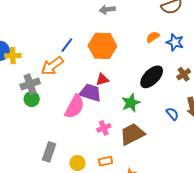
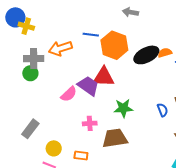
blue line: (67, 45) -> (91, 35), moved, turned 42
black ellipse: (152, 77) -> (146, 55), moved
red triangle: (102, 79) -> (104, 77), size x1.6
pink semicircle: (75, 107) -> (69, 94), size x0.7
blue semicircle: (172, 114) -> (162, 110), moved

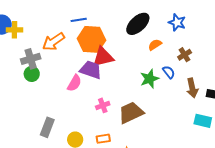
orange hexagon: (114, 45) -> (92, 39), moved
orange semicircle: (165, 53) -> (155, 45), moved
green star: (123, 108) -> (150, 79), moved

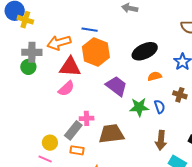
brown cross: (185, 55) -> (180, 95), turned 32
red triangle: (103, 57) -> (70, 67), moved
purple trapezoid: (91, 70) -> (116, 86), moved
brown arrow: (192, 88) -> (161, 140), moved
gray rectangle: (47, 127) -> (73, 130), moved

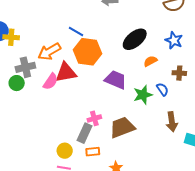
blue line: (90, 30) -> (76, 32), turned 35
green circle: (28, 67) -> (17, 83), moved
pink semicircle: (66, 89) -> (51, 82), moved

